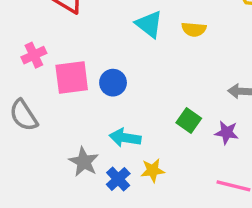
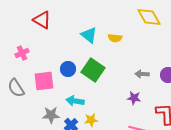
pink square: (72, 77) -> (44, 81), moved
green square: (189, 121) -> (93, 70), moved, size x1.6
gray star: (84, 162) -> (51, 115), turned -30

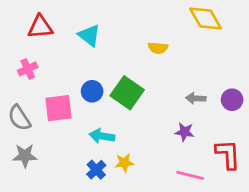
red triangle: (42, 20) -> (40, 27), moved, turned -36
cyan triangle: (89, 35) -> (89, 35), moved
gray star: (51, 115) -> (25, 156), moved

